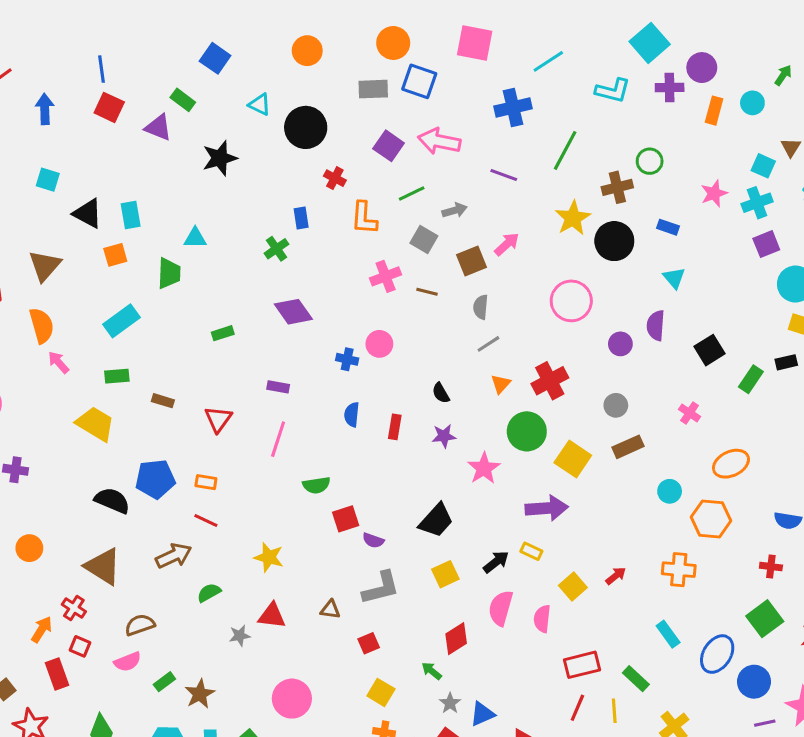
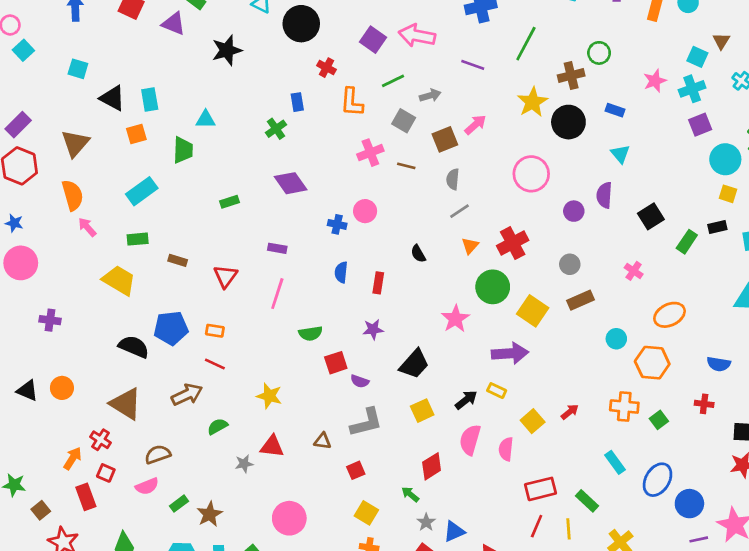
purple star: (444, 436) -> (373, 329), moved
green square: (765, 619) -> (659, 420), moved, size x0.6

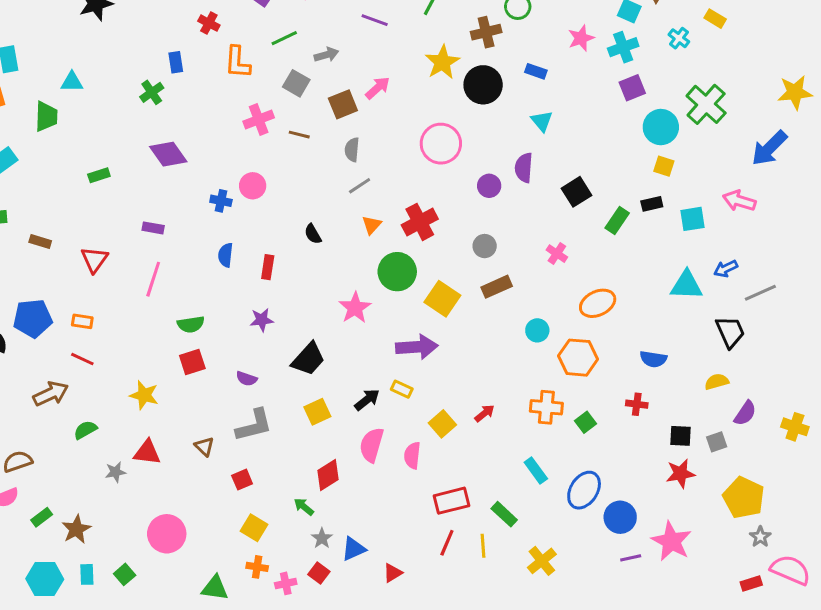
red square: (336, 363) -> (192, 362), moved
brown triangle: (323, 441) -> (204, 446), turned 36

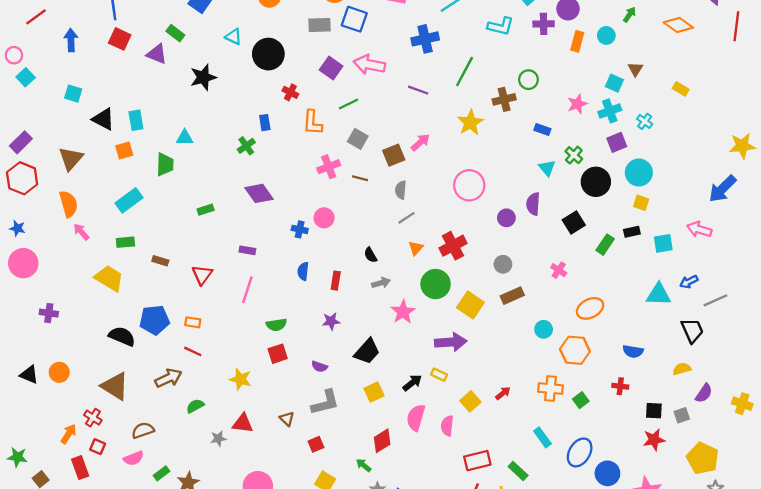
cyan cross: (679, 38) -> (645, 121), moved
gray arrow: (326, 55) -> (381, 283), moved
black circle: (483, 85) -> (596, 182), moved
green cross: (706, 104) -> (574, 155), moved, size x0.6

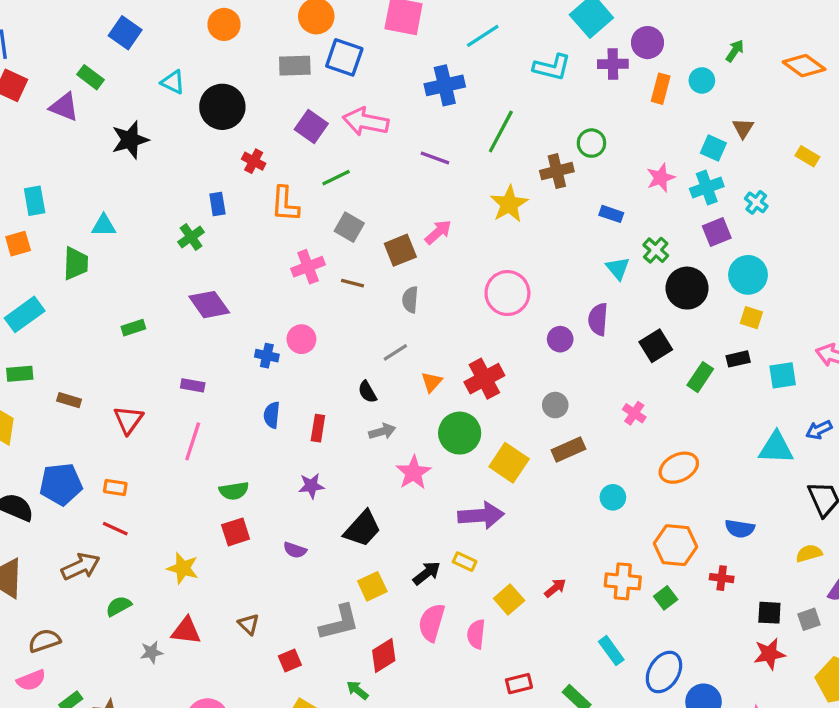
gray line: (407, 218) -> (395, 352), moved
orange hexagon: (575, 350) -> (676, 545), moved
gray L-shape: (325, 402) -> (339, 623), moved
red rectangle: (477, 461) -> (519, 684), size x0.7

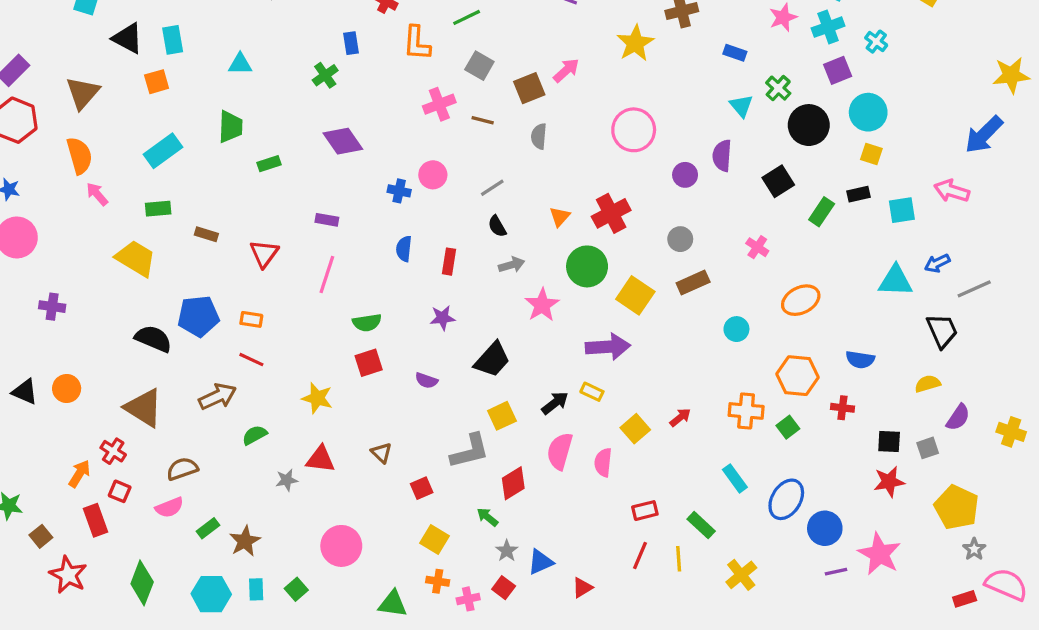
green trapezoid: (76, 263) -> (230, 127), moved
gray line: (395, 352) -> (492, 188), moved

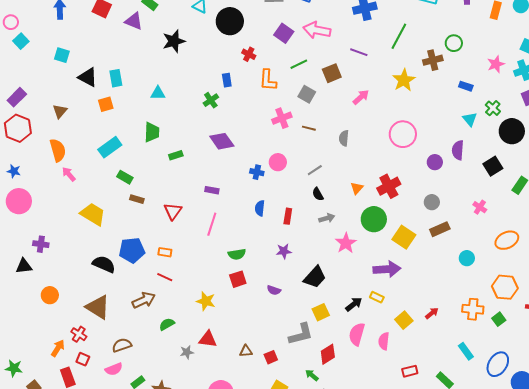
brown square: (529, 88) -> (332, 73), moved
brown triangle: (83, 93) -> (60, 111), size x0.7
green rectangle: (158, 209) -> (125, 177), moved, turned 35
black triangle: (25, 392) -> (24, 266), moved, turned -30
brown triangle: (381, 453) -> (246, 351), moved, turned -48

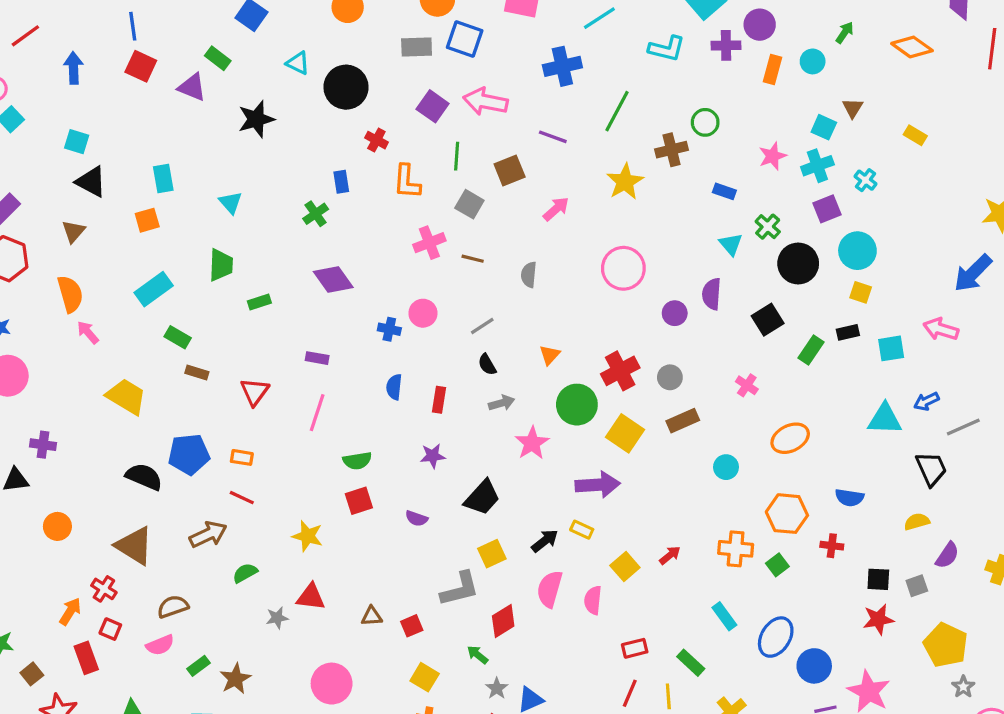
green line: (299, 64) -> (457, 156), turned -60
black triangle: (88, 77) -> (91, 182), moved
cyan triangle: (158, 93) -> (231, 203), turned 49
red cross: (389, 186) -> (620, 371), moved

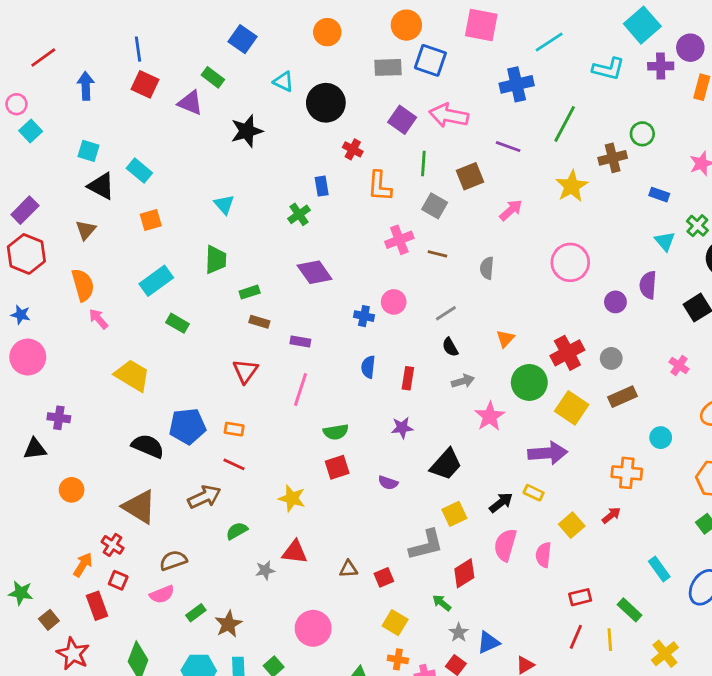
cyan rectangle: (163, 179) -> (139, 171), moved, turned -40
brown rectangle: (197, 373) -> (259, 322), moved
orange cross: (736, 549) -> (627, 473), moved

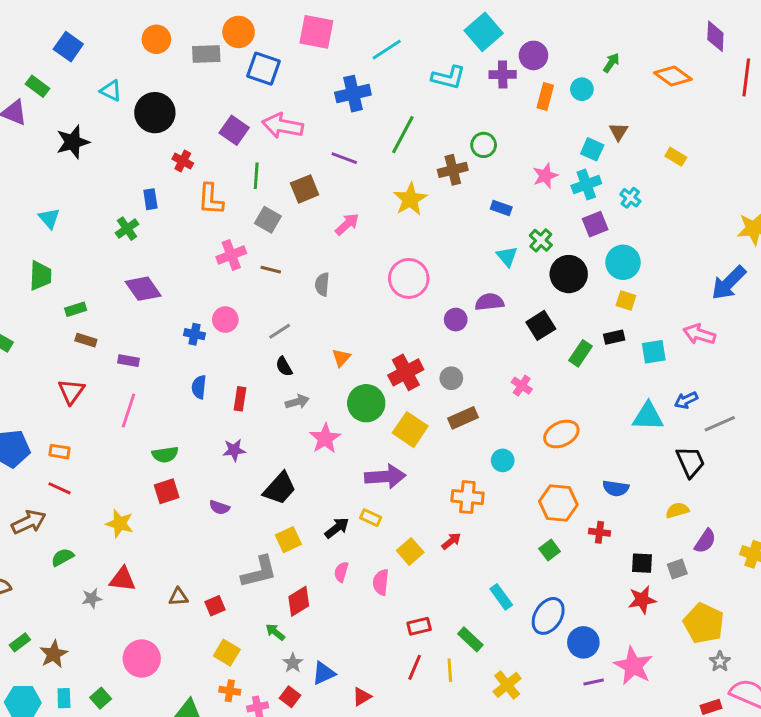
gray rectangle: (388, 67) -> (206, 54), moved
purple semicircle: (648, 285) -> (489, 302), turned 80
pink semicircle: (505, 545) -> (341, 572), size x0.6

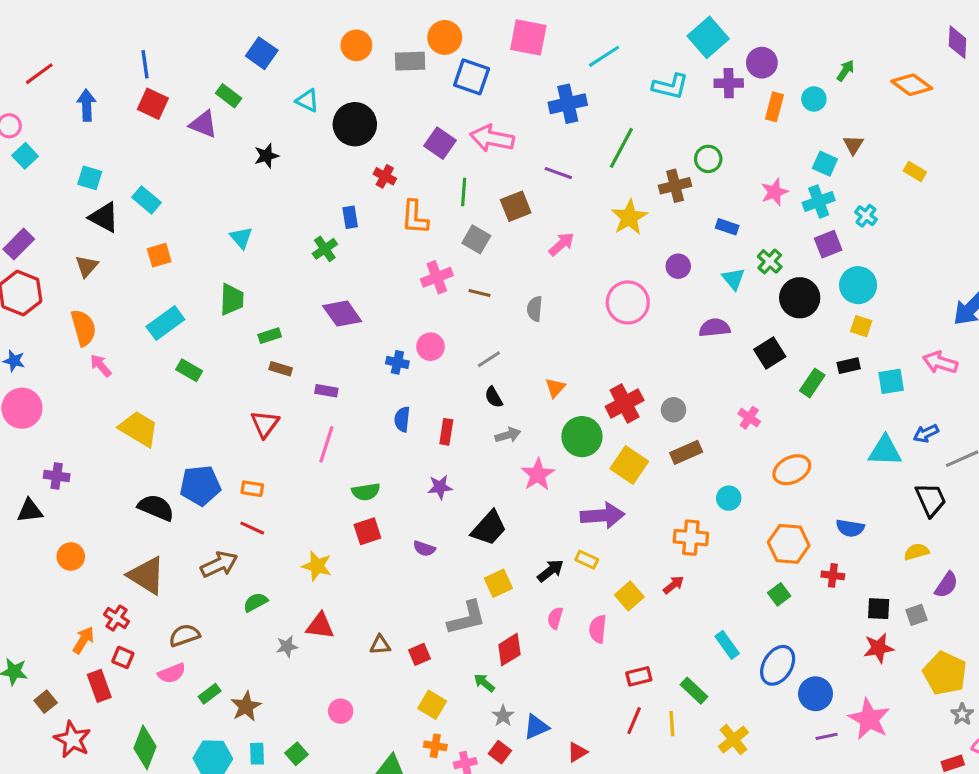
black star: (73, 142) -> (266, 156), size x0.7
purple circle: (456, 320) -> (678, 266), moved
pink circle: (142, 659) -> (341, 711), size x0.6

